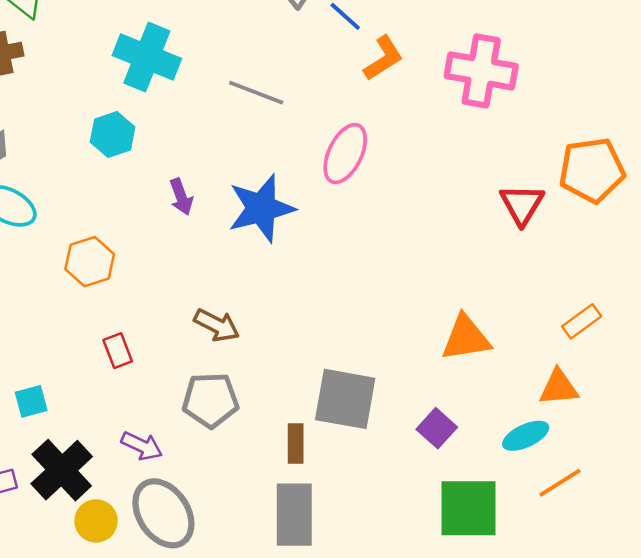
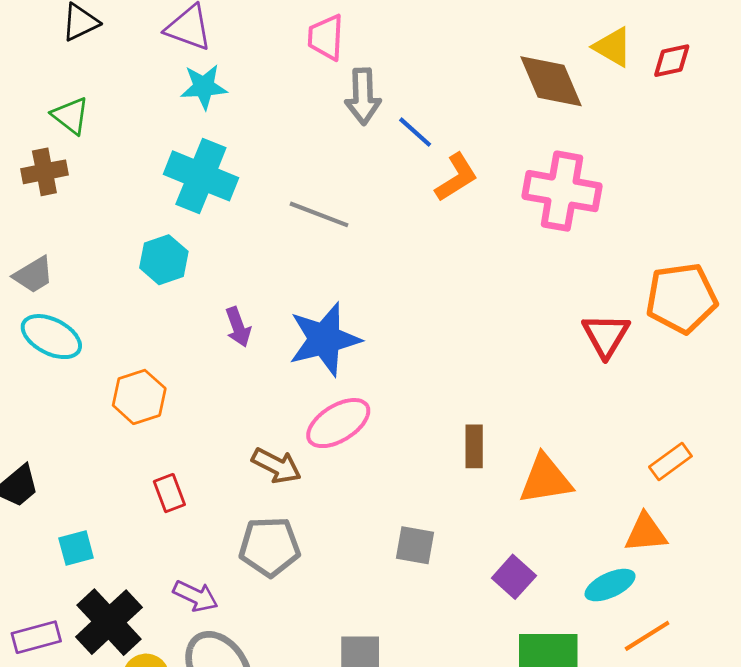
pink ellipse: (345, 154) -> (338, 423), moved, turned 32
gray square: (345, 399) -> (415, 545), size x0.6
brown rectangle: (296, 443) -> (474, 446), moved

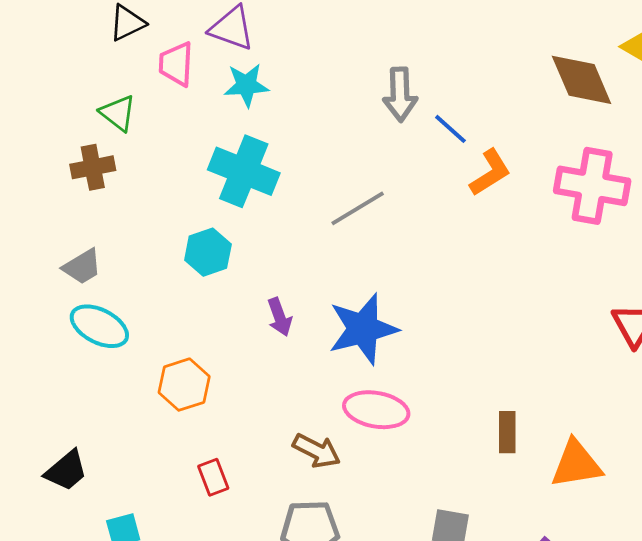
pink trapezoid: (326, 37) -> (176, 64), moved
gray line: (319, 214) -> (358, 208), turned -52
pink ellipse: (338, 423) -> (376, 410), turned 42

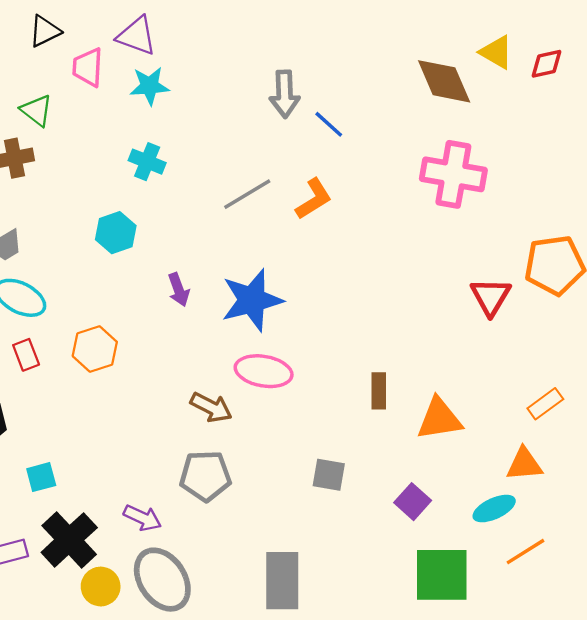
cyan cross: (244, 171) -> (147, 162), size x0.6
orange L-shape: (490, 173) -> (314, 199), moved
red rectangle: (213, 477) -> (26, 355), moved

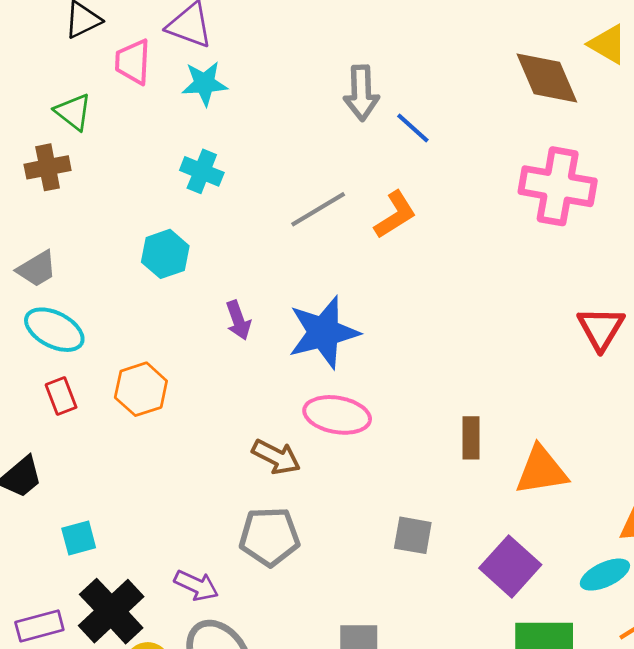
purple square: (413, 502) -> (510, 566), size x1.4

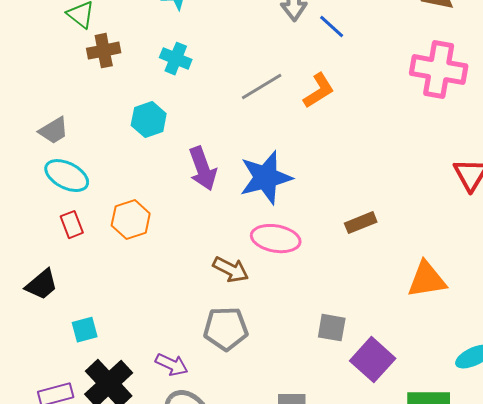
brown cross: (48, 167) -> (104, 51), moved
purple arrow: (238, 320) -> (203, 169), size x1.5
brown rectangle: (471, 438) -> (361, 223), moved, turned 68
purple square: (510, 566) -> (373, 360), moved

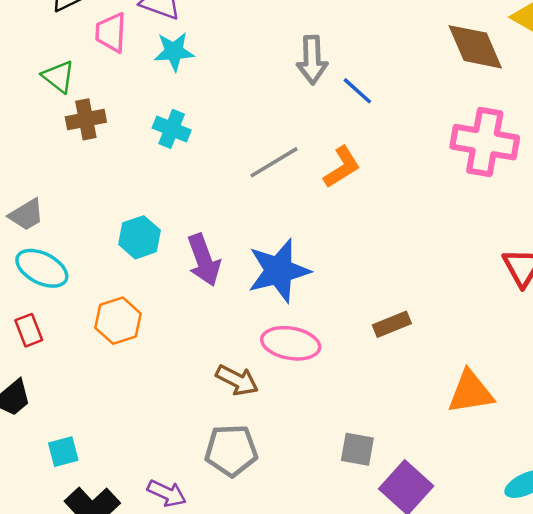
cyan hexagon: (149, 120) -> (139, 237), moved
red rectangle: (72, 225) -> (29, 330), moved

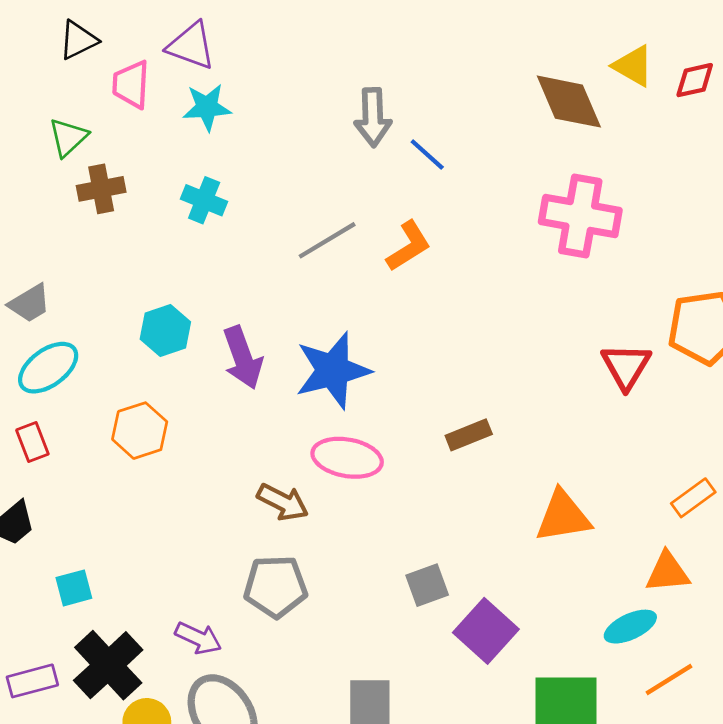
green triangle: (59, 77) -> (68, 137), turned 39
cyan ellipse: (42, 268) -> (48, 368), turned -63
gray square: (357, 449) -> (427, 585), turned -30

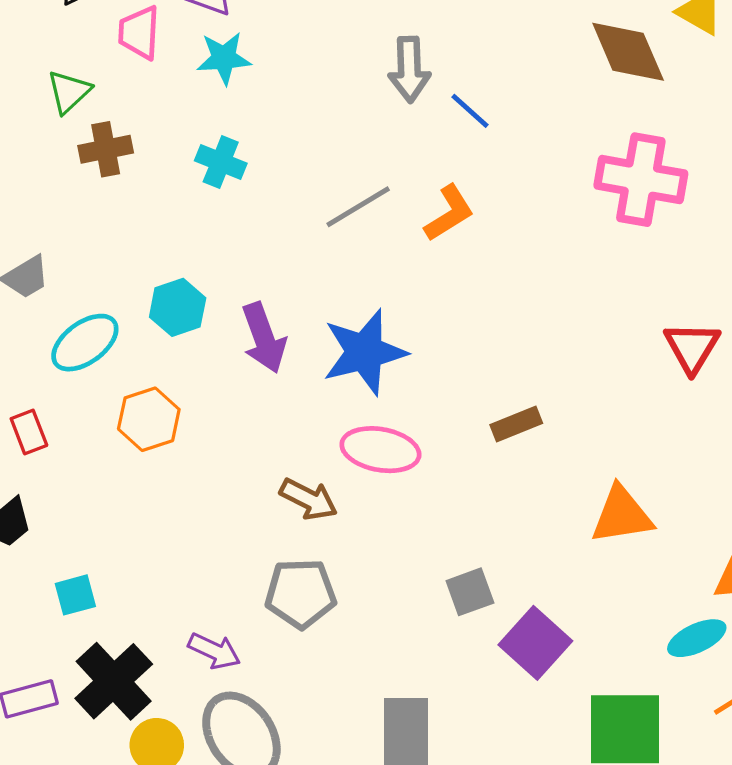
cyan ellipse: (48, 368) -> (85, 343), moved

